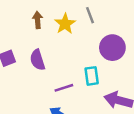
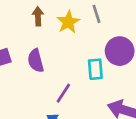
cyan rectangle: (92, 76) -> (95, 69), moved
purple line: (64, 88) -> (63, 93), turned -42

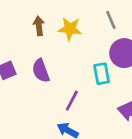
gray line: (97, 14) -> (111, 20), moved
yellow star: (68, 22) -> (70, 29), turned -30

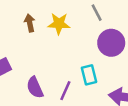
purple semicircle: (41, 71) -> (35, 87), moved
cyan rectangle: (102, 74) -> (89, 75), moved

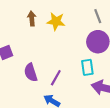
gray line: (97, 13) -> (98, 16), moved
cyan rectangle: (89, 75) -> (87, 67), moved

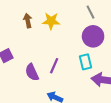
purple line: (56, 78) -> (54, 66), moved

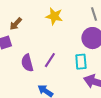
brown arrow: (28, 21) -> (16, 24), moved, turned -136

